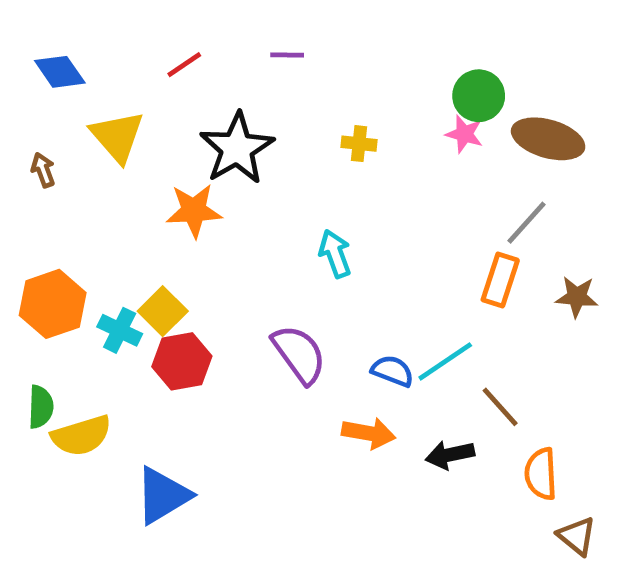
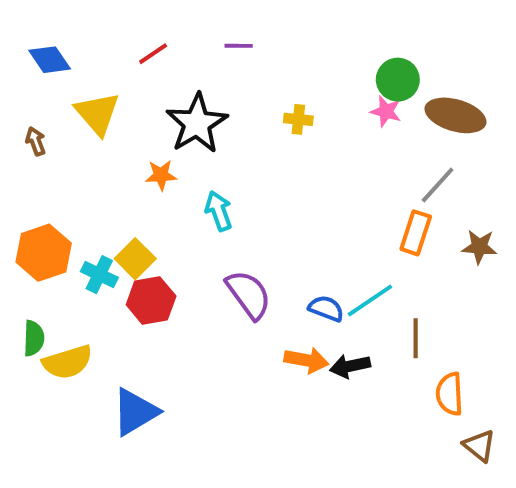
orange star: (194, 211) -> (161, 175), size x0.7
cyan arrow: (335, 254) -> (219, 211), moved
brown line: (500, 407) -> (416, 338), turned 42
black arrow: (450, 455) -> (350, 366), moved

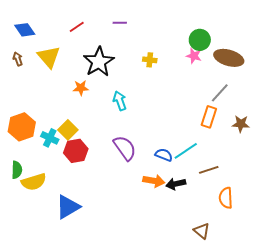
brown arrow: (36, 141) -> (18, 59), moved
cyan arrow: (219, 211) -> (120, 101), moved
brown line: (416, 338) -> (209, 170), turned 72
brown triangle: (479, 446) -> (202, 231), moved

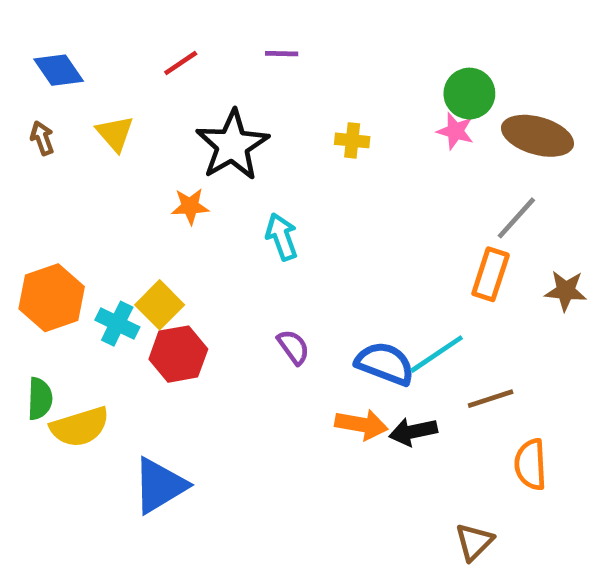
yellow triangle: (49, 57) -> (115, 133), size x0.7
purple semicircle: (125, 148) -> (293, 347), size x0.6
blue semicircle: (164, 155) -> (385, 363), size x1.4
brown triangle: (202, 231) -> (474, 542), turned 36

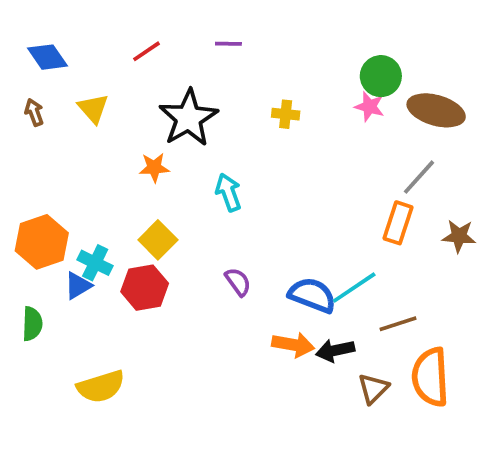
yellow square: (160, 305) -> (158, 240), moved
yellow semicircle: (80, 427) -> (101, 387), moved
orange semicircle: (530, 464) -> (430, 377), size x1.4
blue triangle: (160, 486) -> (78, 286), moved, size x0.6
brown triangle: (474, 542) -> (373, 389), moved

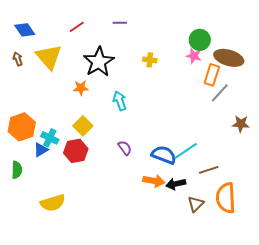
yellow triangle: (93, 108) -> (49, 57), size x1.6
orange rectangle: (398, 223) -> (212, 75), moved

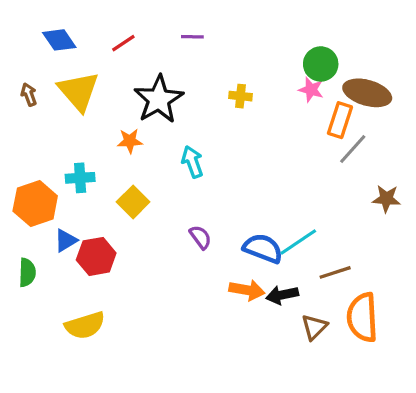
blue diamond: (25, 30) -> (59, 40), moved
cyan cross: (50, 138) -> (80, 178), moved, turned -30
red hexagon: (76, 151) -> (96, 256), moved

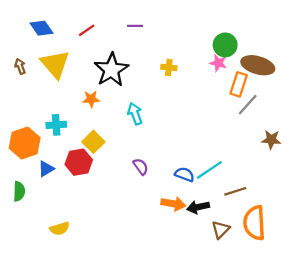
blue semicircle: (263, 248) -> (185, 174), size x0.7
red hexagon: (96, 256) -> (79, 162), moved
yellow semicircle: (85, 325) -> (60, 228), size x0.7

